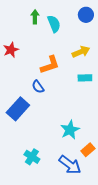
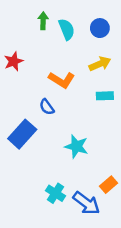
blue circle: (86, 15) -> (100, 28), moved
orange L-shape: (50, 65) -> (62, 80), turned 50
cyan star: (70, 130) -> (76, 146), moved, turned -30
cyan cross: (32, 157) -> (55, 193), moved

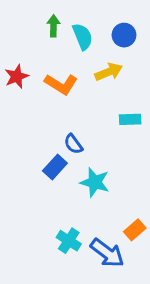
yellow arrow: (100, 64) -> (109, 72), moved
orange L-shape: (62, 80) -> (61, 84), moved
blue semicircle: (47, 107) -> (73, 144), moved
blue rectangle: (22, 134) -> (55, 167), moved, size x0.7

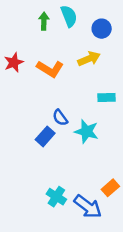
cyan semicircle: (83, 37) -> (69, 16), moved
cyan star: (95, 182) -> (86, 131), moved

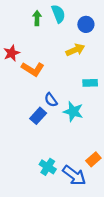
orange L-shape: (50, 69) -> (33, 69), moved

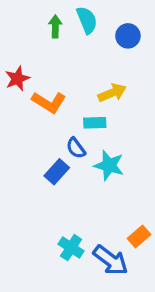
yellow arrow: (75, 50) -> (112, 93), moved
cyan rectangle: (90, 83) -> (95, 123), moved

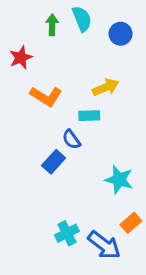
red star: (17, 79) -> (21, 58), moved
cyan star: (109, 165) -> (119, 180), moved
cyan cross: (71, 248) -> (67, 233), turned 30

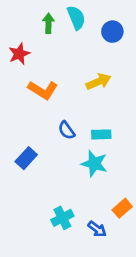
cyan rectangle: (89, 116) -> (101, 134), moved
blue rectangle: (54, 162) -> (26, 158), moved
cyan star: (119, 180) -> (94, 164), moved
blue arrow: (104, 245) -> (97, 229), size x0.6

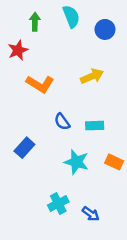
green arrow: (48, 23) -> (35, 22), moved
cyan star: (94, 164) -> (76, 162), moved
orange rectangle: (122, 208) -> (114, 162), moved, turned 66

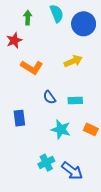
blue circle: (105, 29) -> (84, 24), size x1.5
blue rectangle: (24, 148) -> (19, 118), turned -49
blue arrow: (91, 214) -> (72, 171), size x1.5

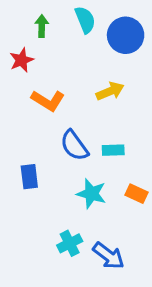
blue semicircle: (49, 97) -> (74, 146), size x1.5

